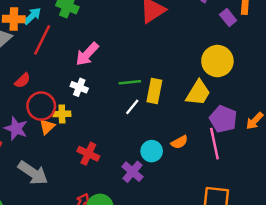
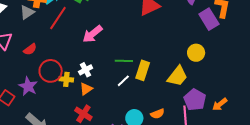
purple rectangle: (228, 18) -> (209, 19), size x1.5
yellow circle: (217, 61) -> (196, 53), size x0.7
red semicircle: (22, 80) -> (30, 49), moved
white cross: (79, 87) -> (86, 70), moved, turned 32
orange triangle: (47, 127) -> (86, 89), moved

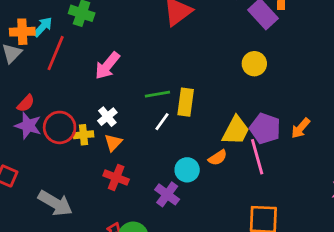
yellow trapezoid: (177, 76) -> (236, 131), moved
purple star: (28, 86) -> (28, 126), moved

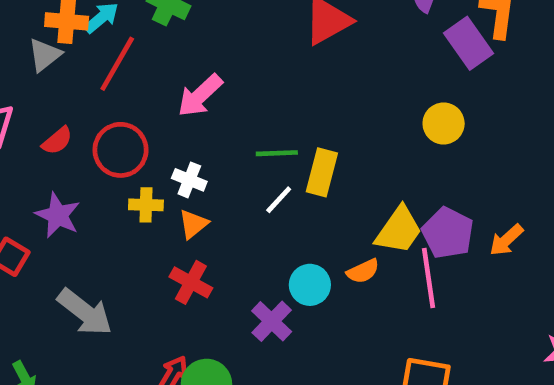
white cross: (107, 117) -> (189, 180), turned -36
purple star: (28, 126) -> (58, 215), moved
red circle: (60, 127) -> (121, 150), moved

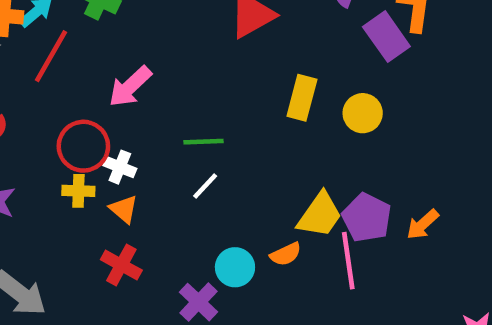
red circle: (121, 150) -> (83, 146), moved
yellow rectangle: (322, 172) -> (302, 98), moved
orange triangle: (193, 224) -> (124, 209), turned -40

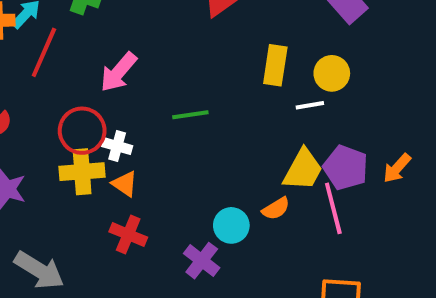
white line: (205, 186) -> (310, 105), moved, turned 44
yellow cross: (78, 191) -> (82, 172), size x1.5

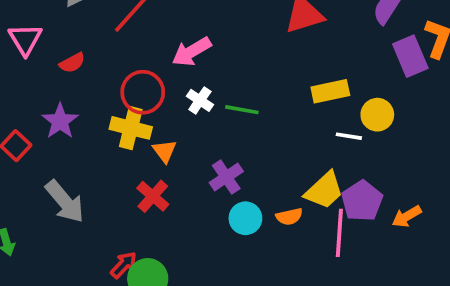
yellow rectangle: (275, 65) -> (330, 91), turned 51
white cross: (117, 146) -> (200, 100), moved
purple cross: (202, 261) -> (226, 177), moved

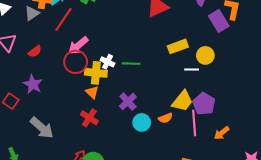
pink arrow: (192, 52) -> (78, 46), moved
yellow cross: (131, 128) -> (96, 73), moved
orange arrow: (407, 216) -> (222, 133), moved

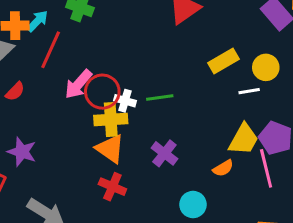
red semicircle: (35, 51) -> (15, 91), moved
red circle: (76, 62) -> (102, 92), moved
orange triangle: (92, 92) -> (110, 149), size x1.5
cyan circle: (142, 122) -> (193, 205), moved

